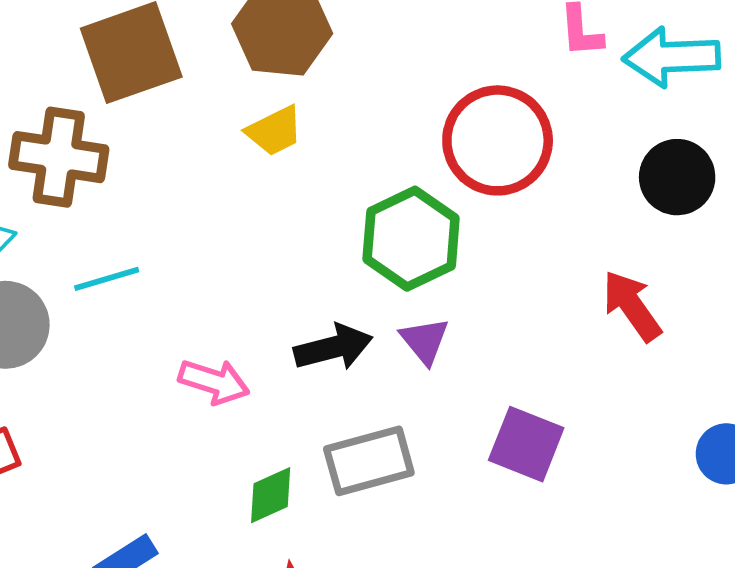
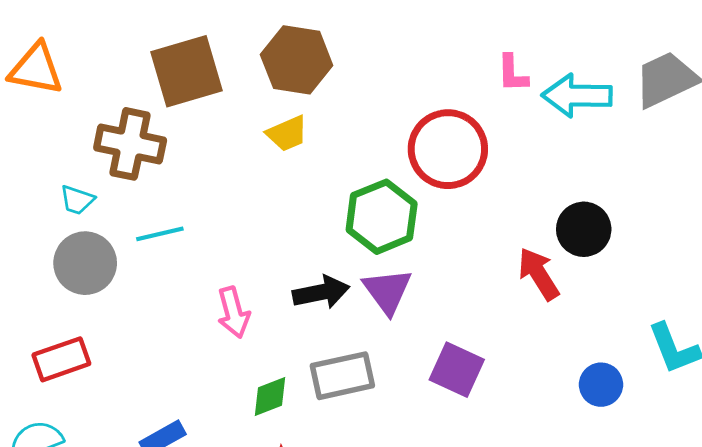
black circle: (677, 177) -> (584, 229), moved
purple triangle: (425, 341) -> (387, 291), size x1.4
pink arrow: (214, 382) -> (234, 312), turned 54

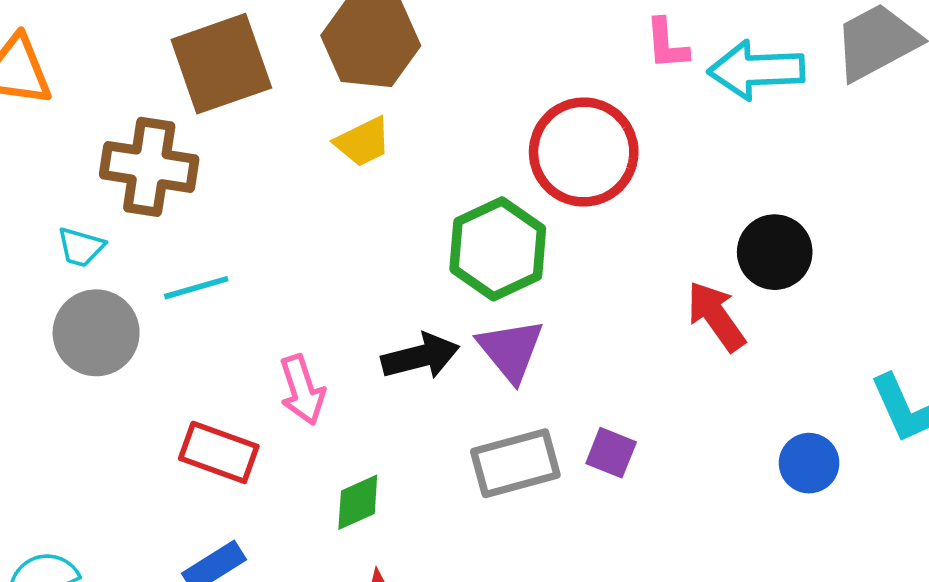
red rectangle: (61, 359) -> (219, 452), moved, turned 42
purple square: (457, 370) -> (611, 453), size x0.7
gray rectangle: (342, 376) -> (515, 463), moved

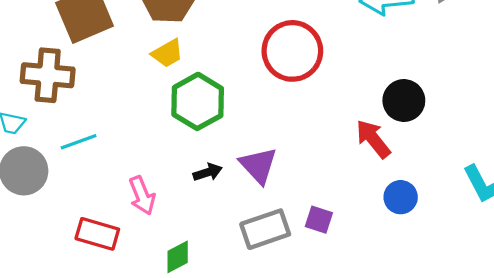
green hexagon: (498, 249) -> (198, 101), moved
black arrow: (420, 356) -> (208, 172), size x0.7
blue circle: (809, 463) -> (401, 197), moved

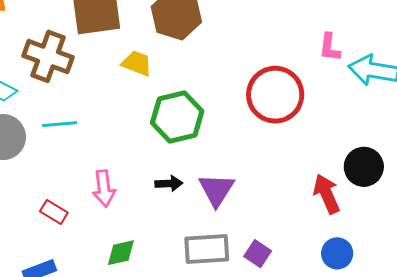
yellow trapezoid: (167, 53) -> (137, 63), moved, turned -144
red rectangle: (97, 234) -> (54, 212), size x0.7

